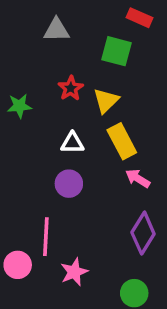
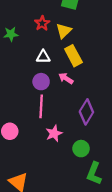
pink arrow: (138, 178) -> (66, 78), moved
pink line: (46, 237) -> (41, 106), moved
pink star: (74, 272) -> (54, 133), moved

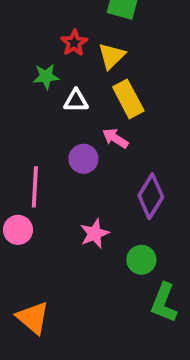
green star: (11, 34) -> (46, 77), moved
purple circle: (41, 82) -> (83, 159), moved
pink line: (41, 106) -> (35, 187), moved

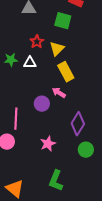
green star: (46, 77) -> (11, 60), moved
white triangle: (76, 101) -> (30, 63), moved
green circle: (141, 260) -> (86, 150), moved
green L-shape: (164, 303) -> (56, 181), moved

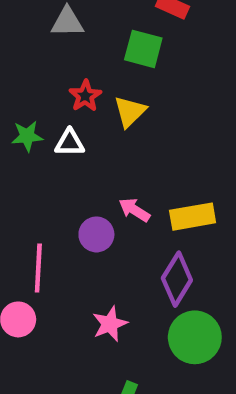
yellow rectangle: (66, 72) -> (193, 217), moved, turned -72
green circle: (86, 150) -> (195, 337), size x1.5

